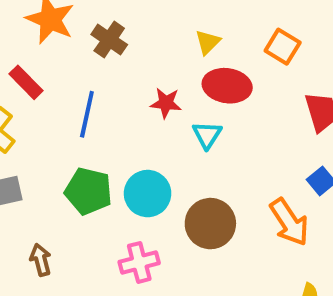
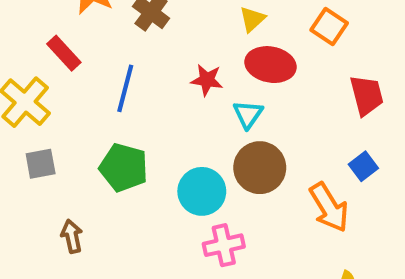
cyan circle: (148, 194) -> (202, 191), moved
brown circle: (210, 224) -> (260, 168), moved
pink cross: (139, 262) -> (224, 245), moved

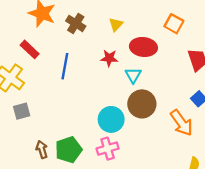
yellow triangle: (252, 19) -> (116, 24), moved
green pentagon: (124, 168) -> (69, 150), moved, turned -30
pink cross: (224, 245) -> (108, 149), moved

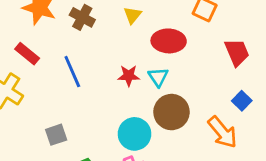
red star: (109, 58) -> (129, 76), moved
blue line: (65, 66) -> (72, 72), turned -30
gray square: (22, 111) -> (56, 135), moved

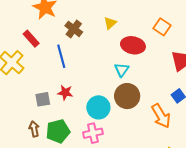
brown cross: (82, 17) -> (74, 29), moved
red star: (129, 76) -> (65, 93), moved

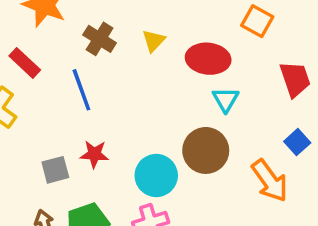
yellow triangle: (110, 23) -> (154, 41), moved
cyan triangle: (122, 70) -> (226, 99), moved

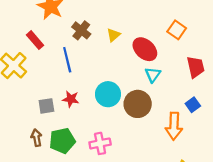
red ellipse: (208, 59) -> (145, 49), turned 30
cyan circle: (156, 175) -> (108, 94), moved
orange arrow: (270, 181) -> (174, 126), turned 32

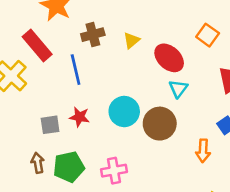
brown cross: (81, 30) -> (93, 35), turned 36
red rectangle: (35, 40) -> (37, 46), size x1.4
orange arrow: (174, 126) -> (203, 151), size x0.7

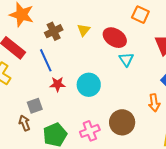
red star: (79, 117) -> (57, 84), moved
brown circle: (160, 124) -> (122, 122), moved
brown arrow: (38, 163) -> (25, 123), moved

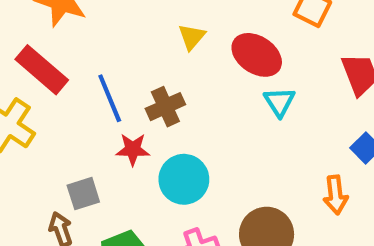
brown cross: (54, 31) -> (165, 107), moved
cyan circle: (89, 85) -> (184, 179), moved

